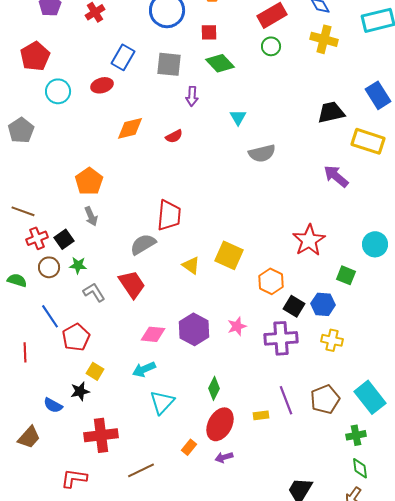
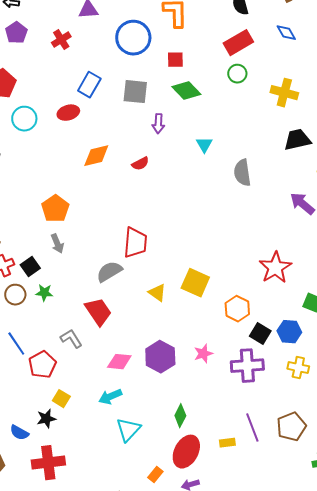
yellow cross: (324, 39) -> (284, 93), moved
gray semicircle: (262, 153) -> (242, 173), moved, turned 96
gray L-shape: (94, 292) -> (71, 339), moved
red cross: (101, 435) -> (48, 463), moved

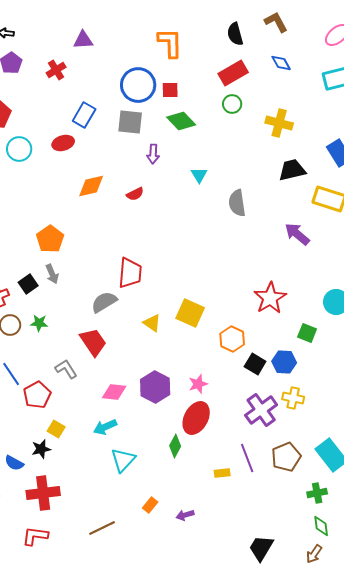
blue circle: (133, 38) -> (138, 85), moved
black square: (30, 267) -> (28, 284), moved
purple cross: (247, 366) -> (261, 410), moved, turned -32
red ellipse: (186, 452) -> (196, 418), moved

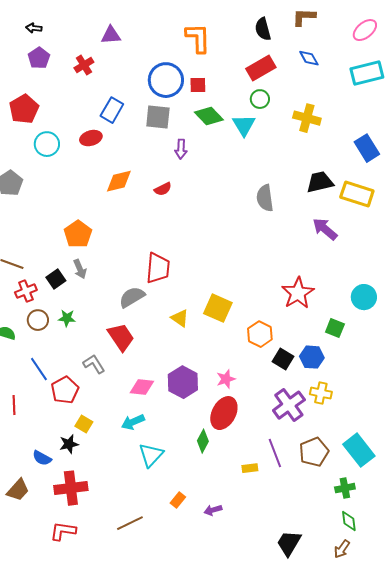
brown L-shape: (276, 22) -> (304, 17), turned -60
black trapezoid: (292, 170) -> (320, 182), moved
cyan triangle: (199, 175) -> (244, 125), moved, size x1.4

